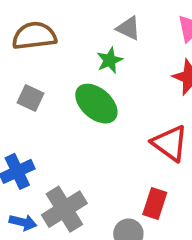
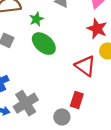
green star: (110, 60) -> (36, 19), moved

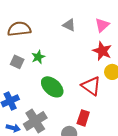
green star: (36, 19) -> (38, 57), moved
green ellipse: (44, 44) -> (52, 87), moved

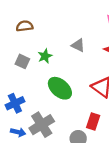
gray triangle: (69, 25) -> (78, 45), moved
brown semicircle: (19, 29) -> (25, 26), size x0.7

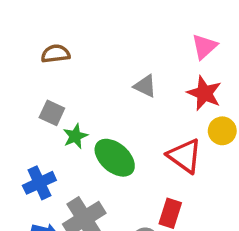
green star: (45, 56) -> (75, 136), moved

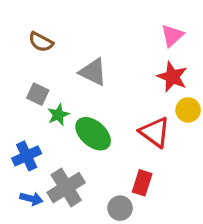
brown semicircle: (56, 54) -> (41, 42), turned -145
gray triangle: (145, 86) -> (93, 72), moved, size x1.4

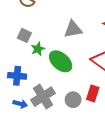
gray triangle: (93, 72) -> (73, 29), moved, turned -36
blue cross: (27, 156) -> (17, 76), turned 30
gray circle: (120, 208) -> (73, 100), moved

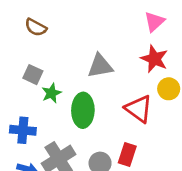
green ellipse: (61, 61) -> (83, 110), turned 50

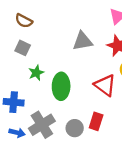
gray triangle: (100, 66) -> (83, 41), moved
gray square: (33, 75) -> (23, 48), moved

